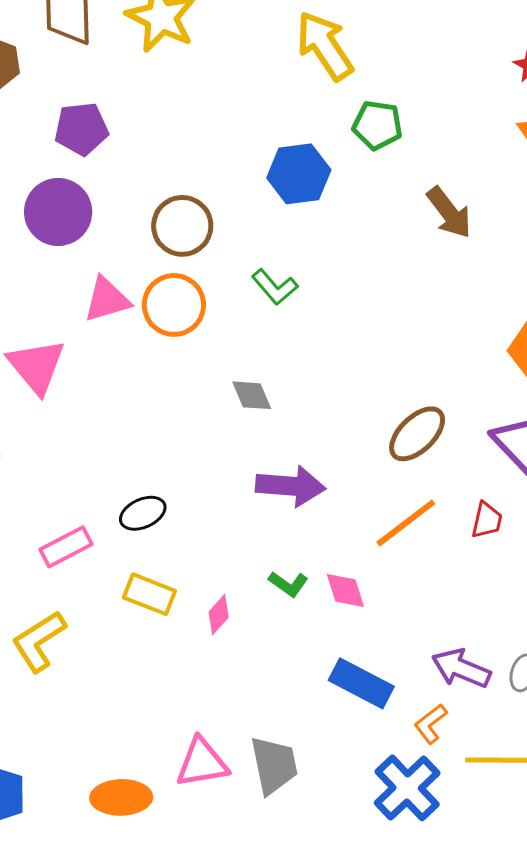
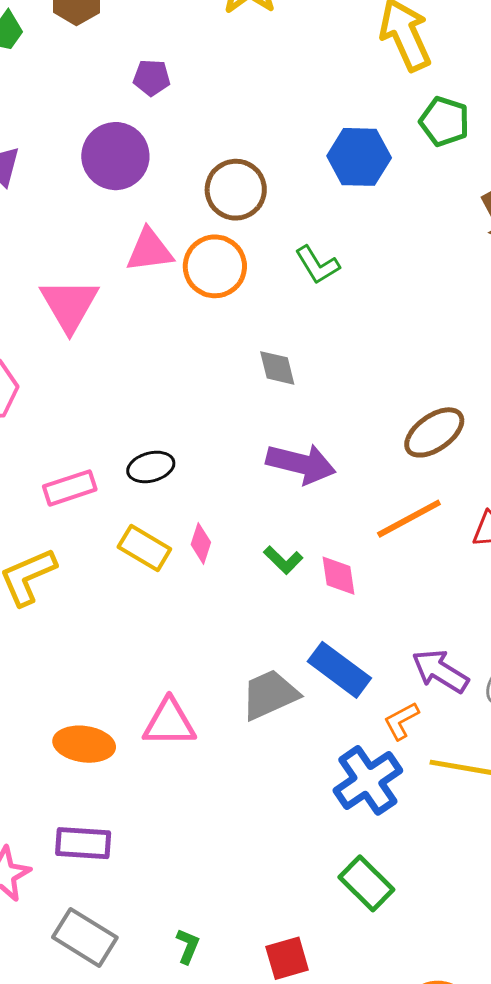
purple pentagon: (81, 129) -> (152, 78), size x0.7
pink diamond: (219, 615) -> (201, 543), moved, turned -33
gray trapezoid: (274, 765) -> (270, 695), moved, turned -112

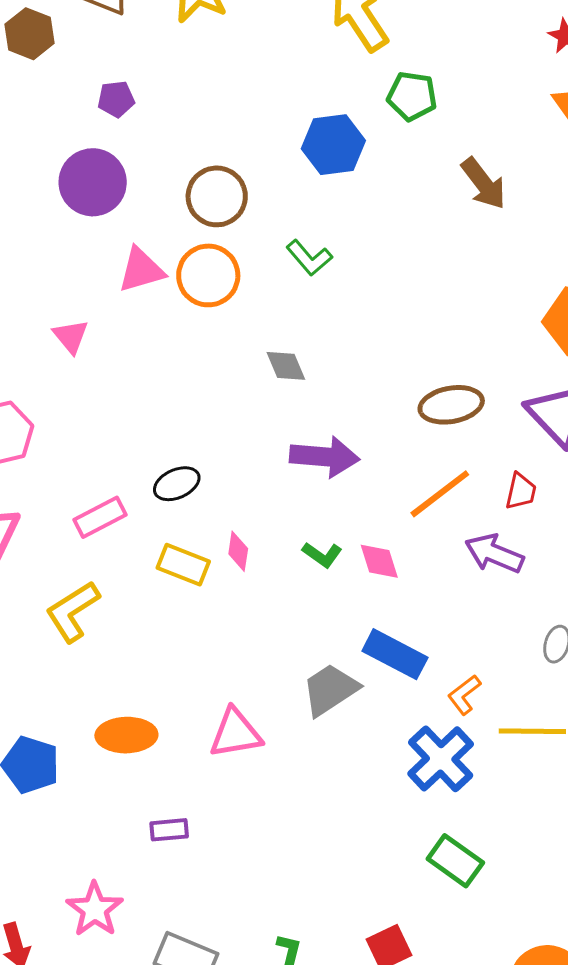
pink triangle: (69, 305) -> (71, 336), size x0.6
brown ellipse: (434, 432) -> (451, 405), turned 34
purple arrow: (440, 671) -> (494, 553), moved
orange ellipse: (84, 744) -> (126, 735), moved
purple rectangle: (83, 843) -> (169, 830), moved, size x0.7

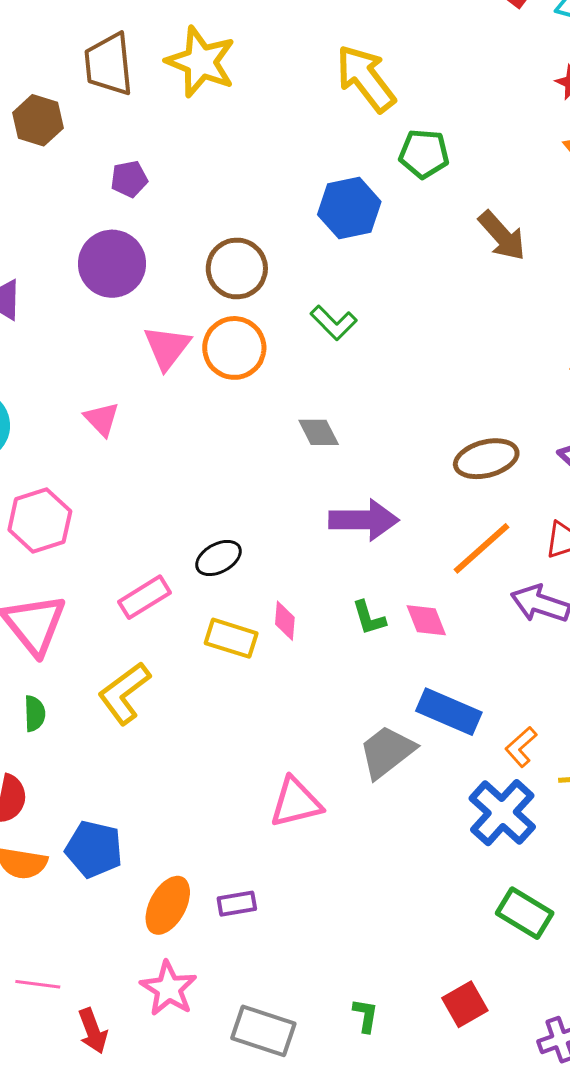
pink triangle: (141, 270) -> (167, 347), turned -32
green L-shape: (322, 555) -> (369, 618), turned 42
orange ellipse: (126, 735) -> (168, 905), moved, turned -56

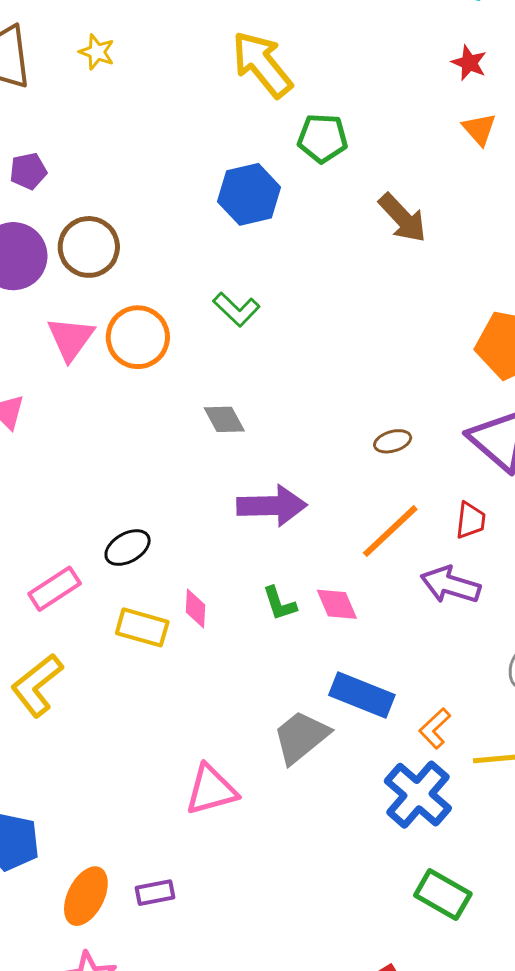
yellow star: (201, 62) -> (97, 52), size x0.5
brown circle: (237, 268) -> (89, 247), moved
brown ellipse: (486, 459) -> (393, 441), size x0.6

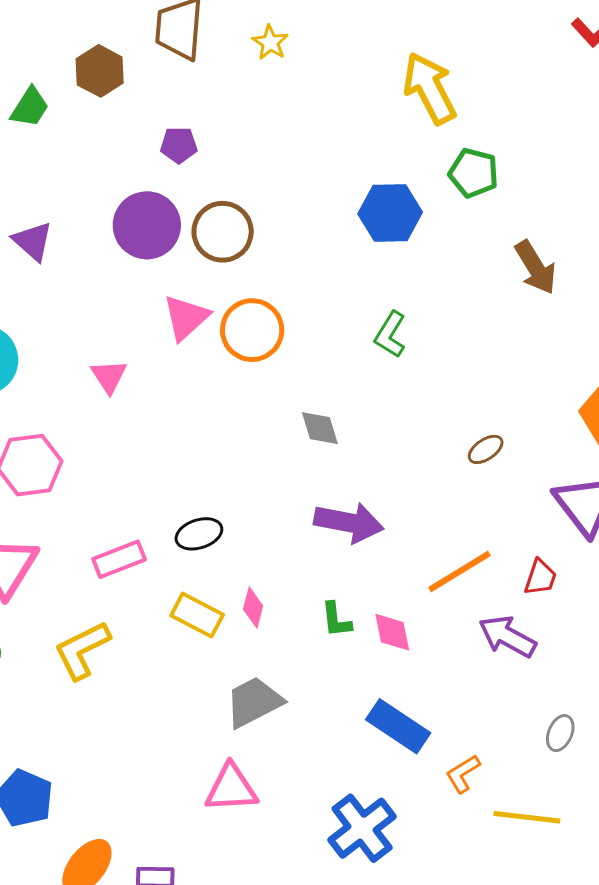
green L-shape: (236, 309) -> (390, 335), moved, turned 66
brown ellipse: (393, 441) -> (486, 449), moved, turned -30
gray trapezoid: (301, 737) -> (254, 702), moved
blue cross: (418, 795) -> (362, 828), moved

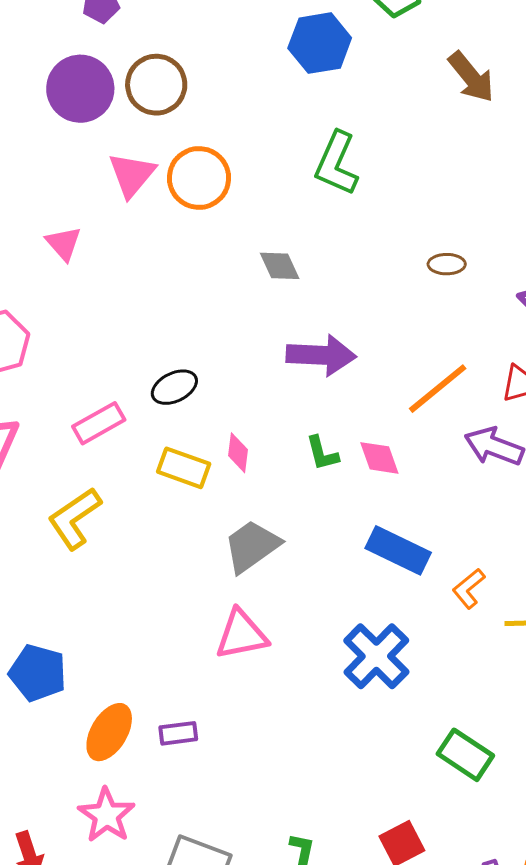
green L-shape: (390, 335) -> (337, 163), size x1.4
brown ellipse: (486, 449) -> (447, 264), turned 42

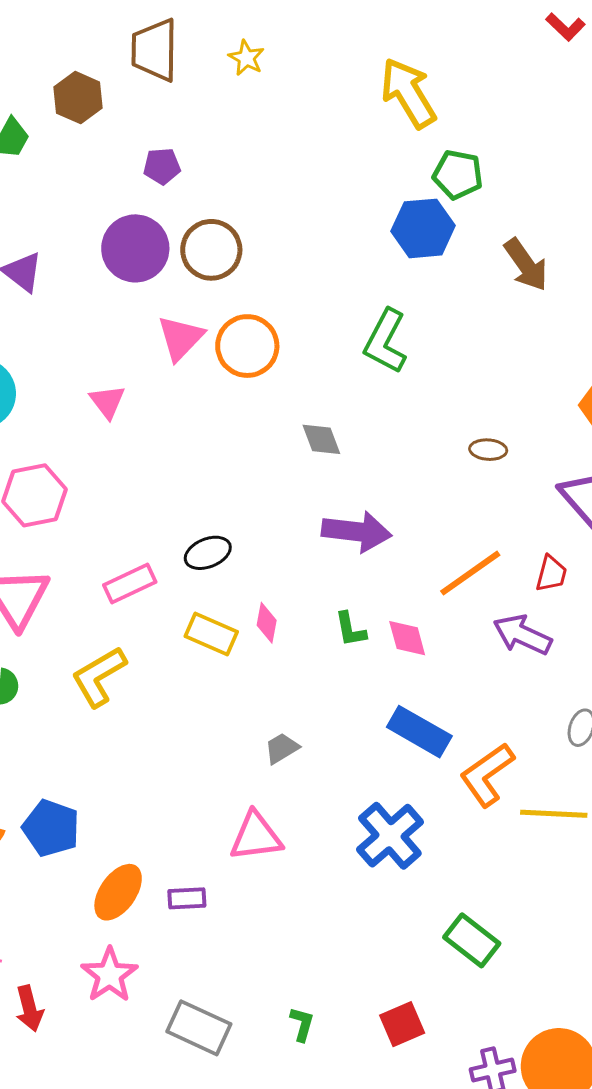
blue hexagon: (320, 43) -> (423, 228), moved
gray trapezoid: (252, 546) -> (282, 748), moved, size x0.6
orange L-shape: (469, 589) -> (487, 775), size x1.6
pink triangle: (241, 635) -> (256, 837), moved

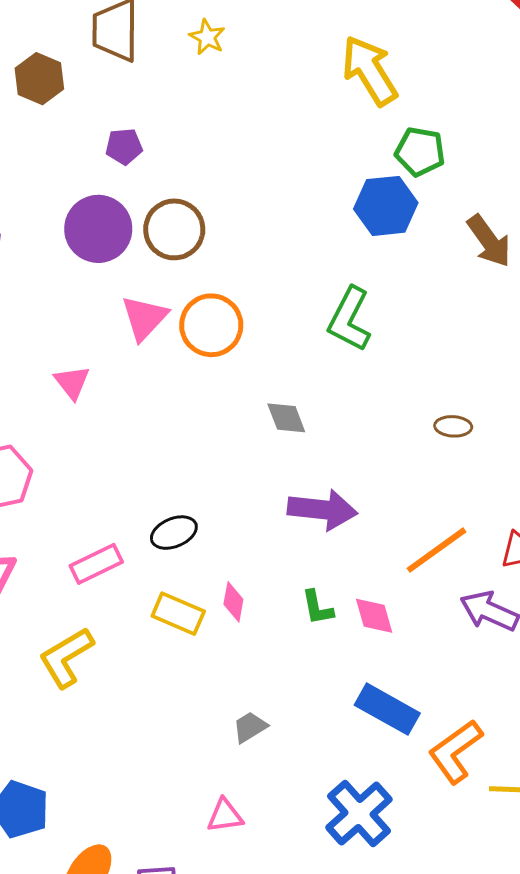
pink triangle: (256, 837) -> (225, 816), size x0.7

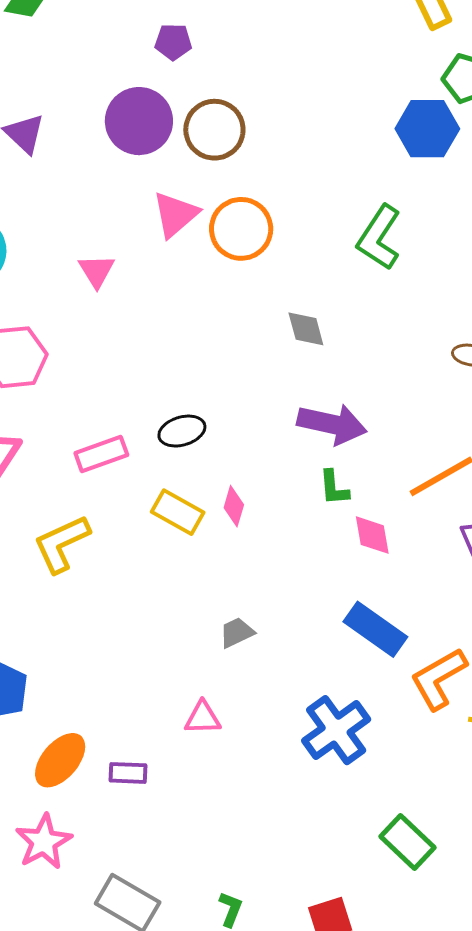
green L-shape: (317, 608) -> (334, 488), moved

